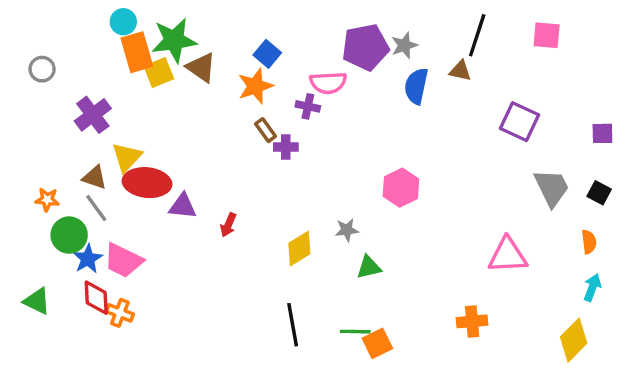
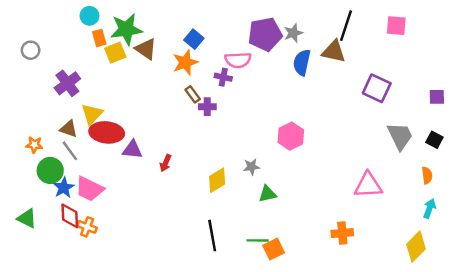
orange rectangle: (137, 52) -> (99, 38), size x0.6
brown triangle: (460, 71) -> (334, 51), size x1.5

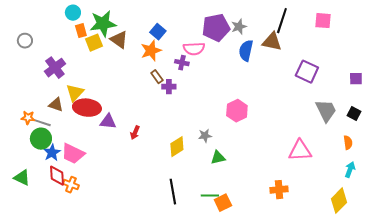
gray line: (70, 151) -> (42, 123), moved, turned -36

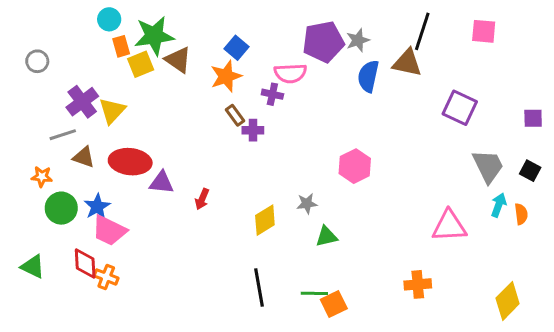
yellow triangle: (75, 93) -> (112, 111), moved
gray line: (42, 123) -> (63, 135), moved, turned -36
blue star: (52, 153) -> (97, 207), moved
cyan arrow: (350, 170) -> (499, 205), moved

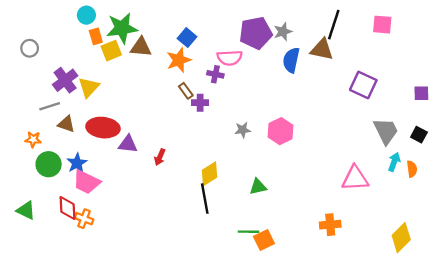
brown triangle: (178, 60) -> (141, 47), turned -30
gray star: (307, 204) -> (243, 130), moved
black line: (259, 287) -> (205, 199), moved

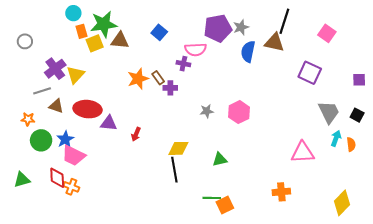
pink square: (382, 25) -> (327, 33), moved, turned 30
orange star: (179, 60) -> (138, 79), moved
yellow diamond: (209, 174) -> (178, 148), turned 30
green triangle: (26, 210) -> (22, 180), turned -42

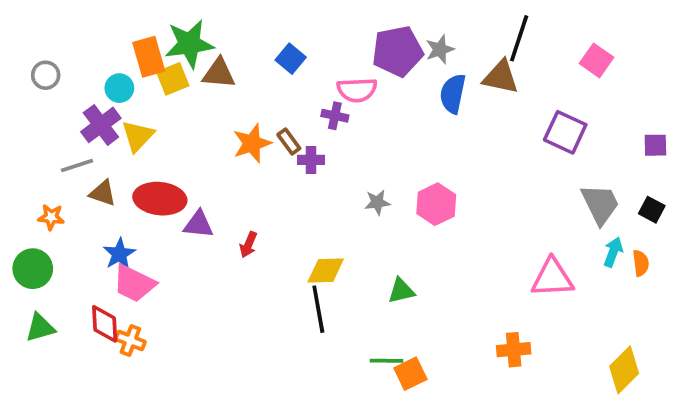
cyan circle: (73, 13) -> (119, 88), moved
orange rectangle: (81, 31) -> (149, 57), size x1.5
green circle: (41, 140) -> (33, 269), moved

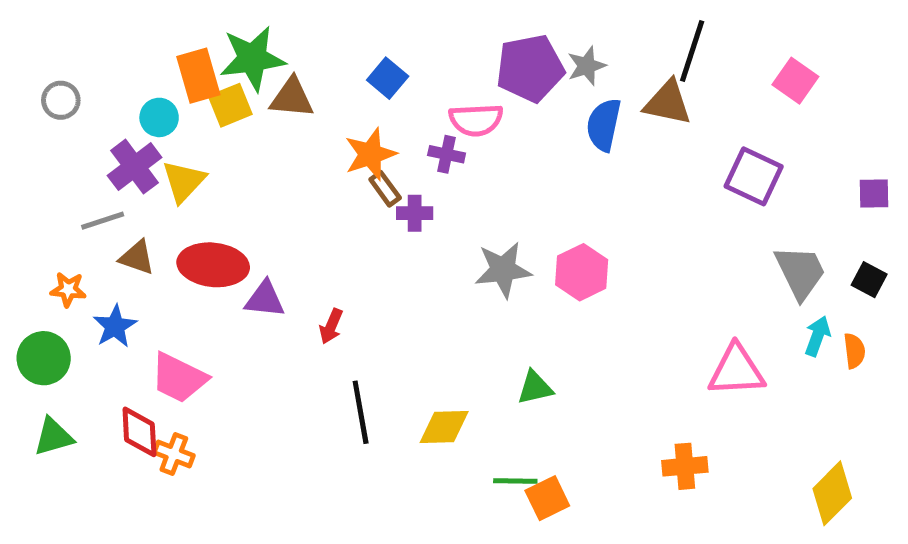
orange star: (252, 143) -> (370, 154), moved
gray star: (377, 202) -> (503, 270), size x1.6
blue star: (119, 254) -> (115, 326), moved
yellow diamond: (326, 270) -> (444, 427), moved
black line: (318, 309) -> (361, 412), moved

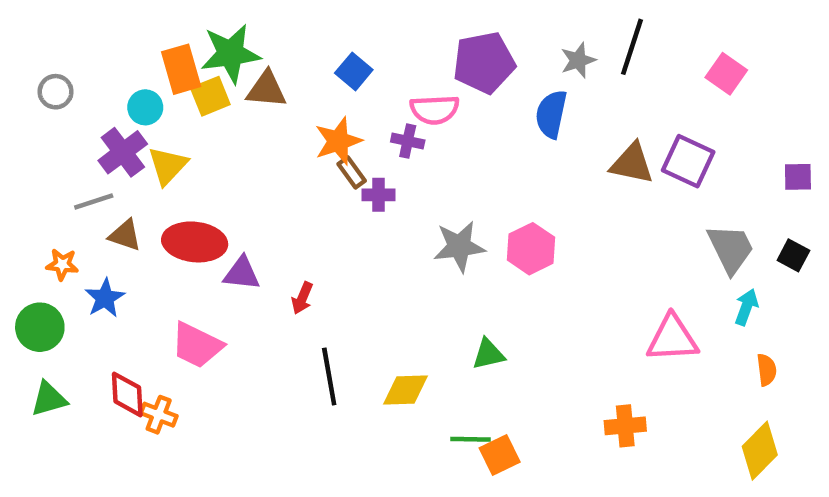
gray star: (587, 66) -> (578, 60), moved
brown triangle: (668, 103) -> (632, 163), moved
orange semicircle: (854, 351) -> (767, 370), moved
pink trapezoid: (179, 378) -> (197, 345), moved

